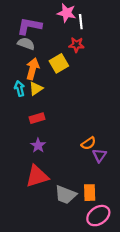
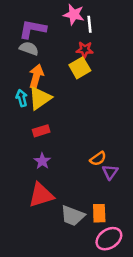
yellow square: (59, 63) -> (80, 68), moved
yellow triangle: (36, 89) -> (40, 98), size x1.5

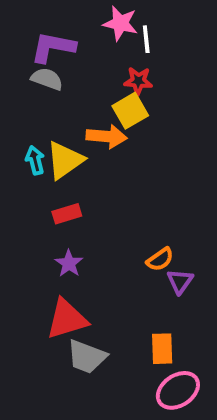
orange arrow: (36, 76) -> (107, 136), moved, turned 80
gray trapezoid: (73, 216) -> (87, 357), moved

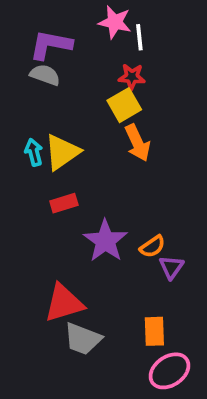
orange arrow: (107, 136) -> (137, 143), moved, turned 60
purple star: (69, 263) -> (105, 241), moved, size x1.6

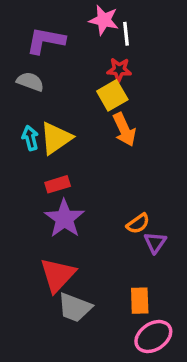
gray semicircle: (45, 75) -> (30, 82), moved
purple star: (105, 241) -> (64, 218), moved
red triangle: (64, 303) -> (58, 275), turned -30

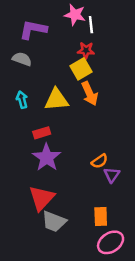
yellow triangle: (56, 138) -> (56, 100), moved, turned 30

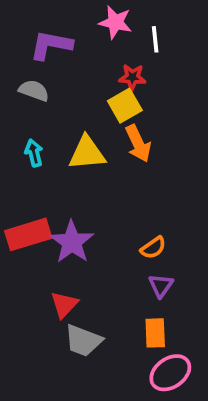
white line: (91, 25) -> (155, 39), moved
red rectangle: (42, 133) -> (28, 234), moved, size x1.6
purple triangle: (112, 175) -> (161, 286), moved
red triangle: (42, 198) -> (64, 305), size x0.7

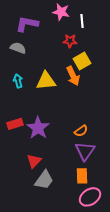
yellow square: (125, 106) -> (82, 61), moved
red rectangle: (28, 234) -> (15, 124), size x0.7
purple triangle: (161, 286) -> (85, 151), size x1.5
gray trapezoid: (83, 341) -> (44, 180), turned -75

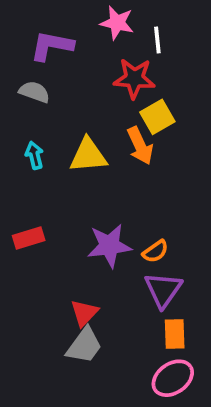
red star: (70, 41) -> (134, 78), size x1.5
purple star: (38, 128) -> (109, 246), moved, turned 30
red triangle: (34, 161) -> (84, 313), moved
orange rectangle: (82, 176) -> (175, 334), moved

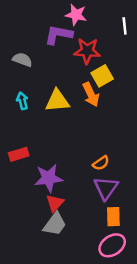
white line: (157, 40) -> (125, 26), moved
purple L-shape: (52, 46) -> (59, 35), moved
purple star: (109, 246) -> (49, 178), moved

